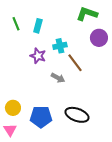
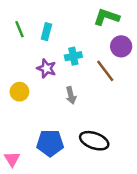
brown line: (75, 63) -> (105, 71), moved
gray arrow: (58, 78) -> (71, 95), turned 48
yellow circle: (13, 108) -> (19, 92), moved

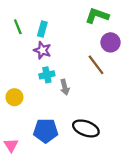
cyan cross: (73, 56) -> (47, 75), moved
purple star: (46, 68) -> (42, 50), moved
yellow circle: (19, 92) -> (14, 97), moved

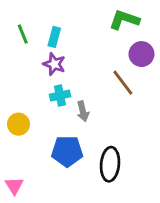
black ellipse: (86, 128) -> (110, 164), turned 75
blue pentagon: (46, 131) -> (67, 151), moved

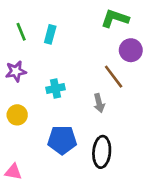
purple star: (54, 64) -> (16, 71), moved, turned -30
gray arrow: (83, 111) -> (99, 103), moved
pink triangle: (14, 186) -> (13, 172), turned -48

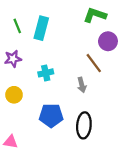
cyan rectangle: (50, 34) -> (41, 28), size x1.5

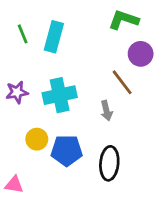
purple star: (13, 59) -> (17, 92), moved
cyan cross: (46, 73) -> (60, 95), size x1.6
yellow circle: (14, 95) -> (37, 139), moved

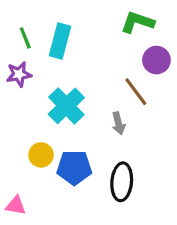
purple star: (17, 92) -> (19, 74), moved
cyan cross: (60, 95) -> (66, 106), turned -32

